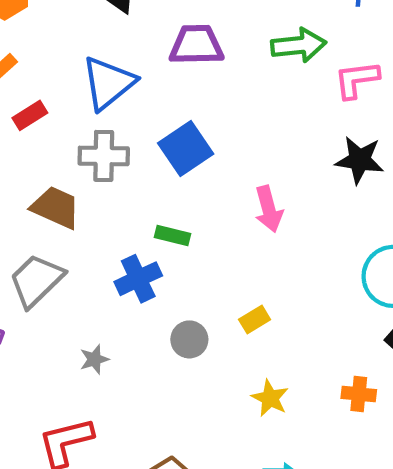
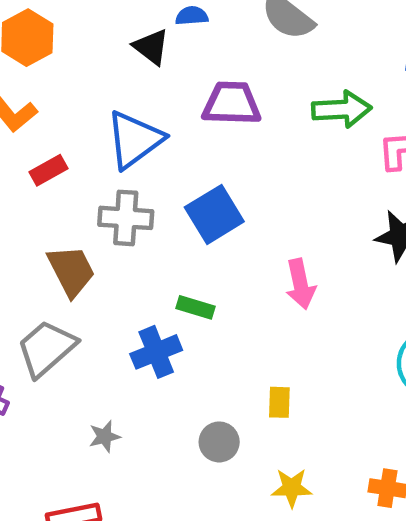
brown trapezoid: (56, 207) -> (71, 271), turned 36
yellow rectangle: (255, 320) -> (279, 402), turned -60
gray circle: (189, 339) -> (219, 442), moved
yellow star: (270, 398) -> (292, 488), turned -30

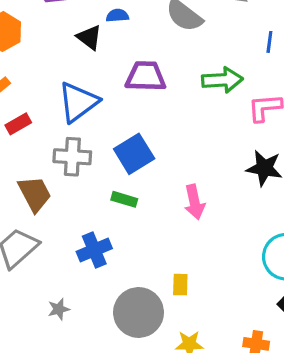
green rectangle: (195, 307) -> (124, 199), moved
gray circle: (219, 442) -> (139, 312), size x1.8

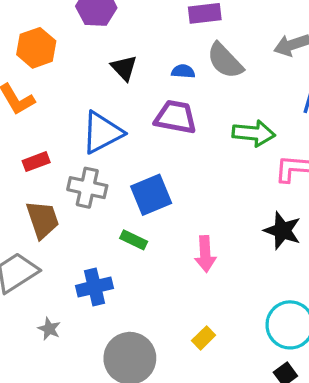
blue semicircle: (117, 16) -> (183, 71), moved
red rectangle: (18, 124) -> (36, 162), moved
yellow rectangle: (180, 285) -> (204, 338), moved, turned 35
gray star: (59, 309) -> (49, 329), moved, turned 30

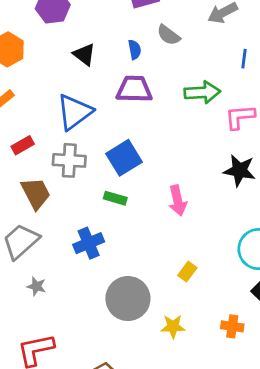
gray semicircle: (225, 61) -> (168, 35), size x0.7
blue semicircle: (183, 71) -> (135, 50), turned 84
gray star: (49, 329) -> (36, 286), moved

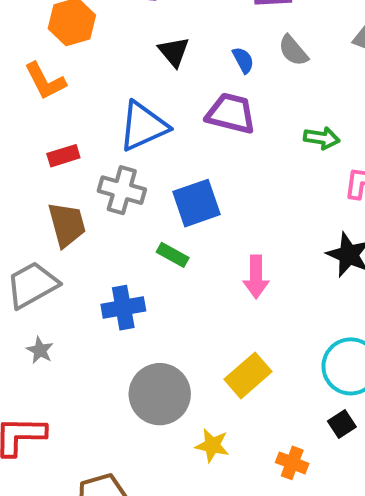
blue semicircle: (135, 50) -> (243, 60), turned -30
green arrow: (202, 92) -> (322, 138), size x0.7
yellow rectangle: (187, 272) -> (248, 375), size x1.6

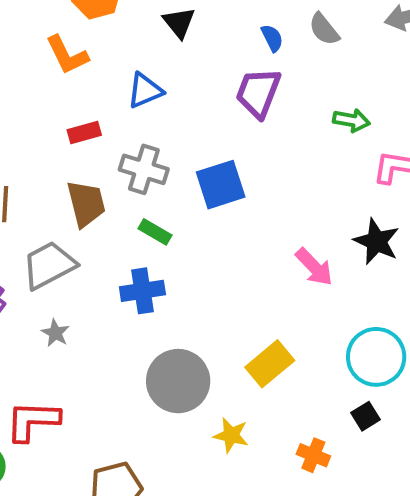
black triangle: (174, 52) -> (179, 23), moved
purple trapezoid: (231, 113) -> (258, 93), turned -84
blue triangle: (143, 126) -> (145, 91), moved, size x0.7
green rectangle: (173, 255) -> (155, 232), moved
pink arrow: (256, 277) -> (314, 267), moved, turned -45

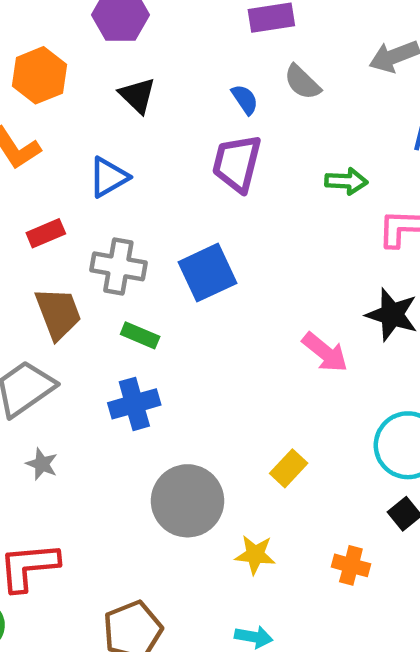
yellow rectangle: (270, 364) -> (289, 468), size x0.7

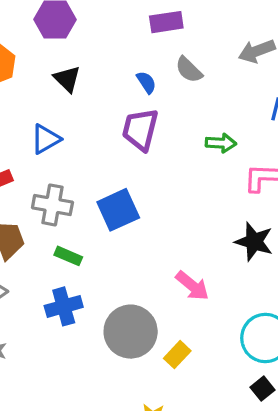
pink arrow: (325, 352) -> (192, 286), moved
gray circle: (187, 501) -> (131, 332), moved

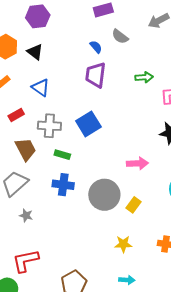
black triangle: (67, 79) -> (35, 52), moved
blue triangle: (46, 139) -> (41, 87), turned -48
pink arrow: (192, 286) -> (137, 163), turned -35
blue cross: (64, 306) -> (63, 185), turned 30

